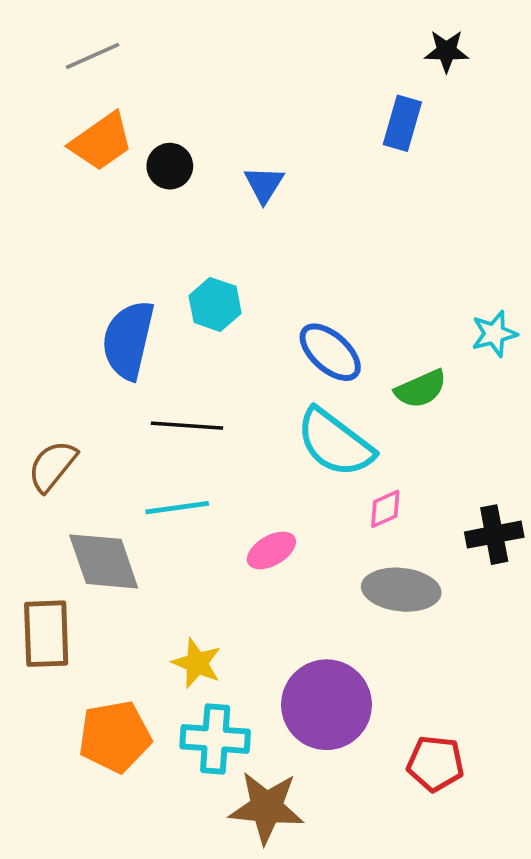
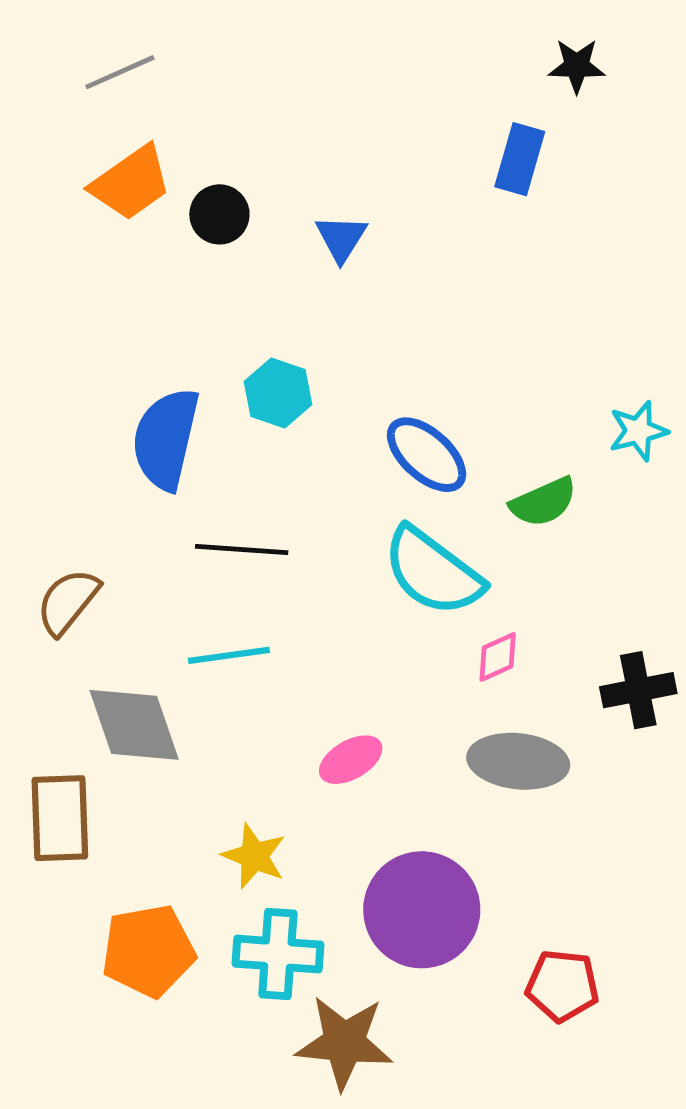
pink ellipse: (271, 550) -> (351, 760), moved

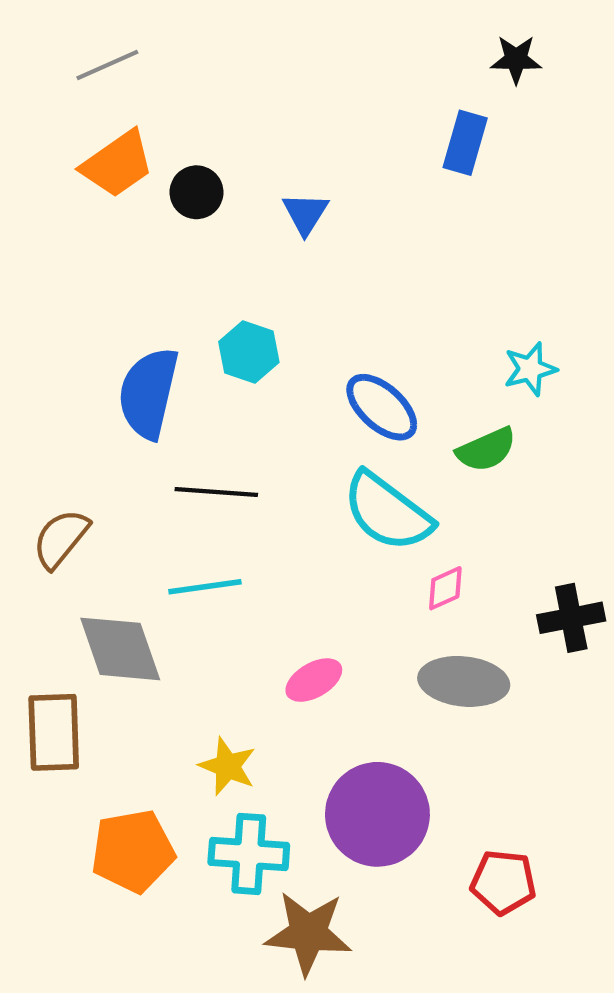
cyan star: (638, 431) -> (530, 369), moved

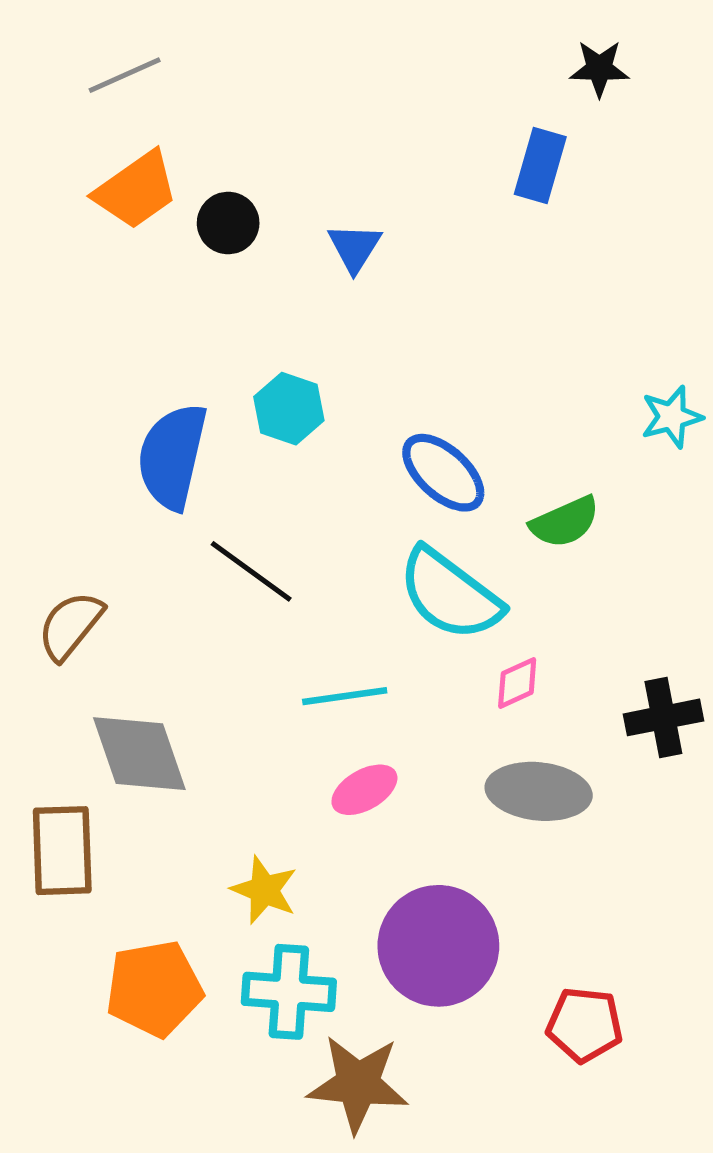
cyan star: (530, 369) -> (672, 417), moved
black line: (216, 492) -> (251, 571), turned 32
cyan line: (205, 587) -> (345, 696), moved

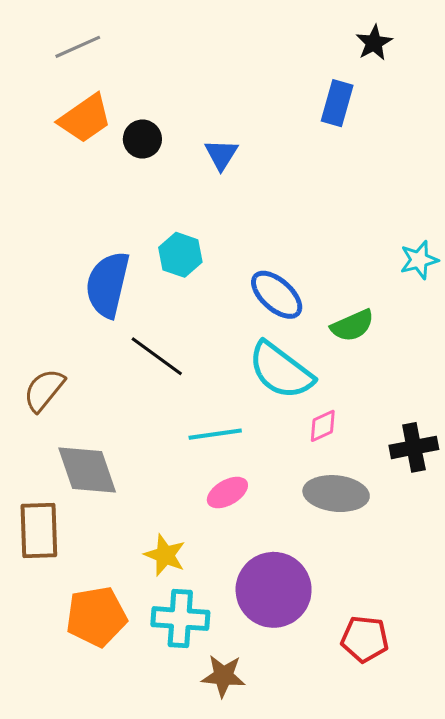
black star: (599, 69) -> (374, 43), turned -30
brown star: (358, 1084) -> (223, 676), size x0.7

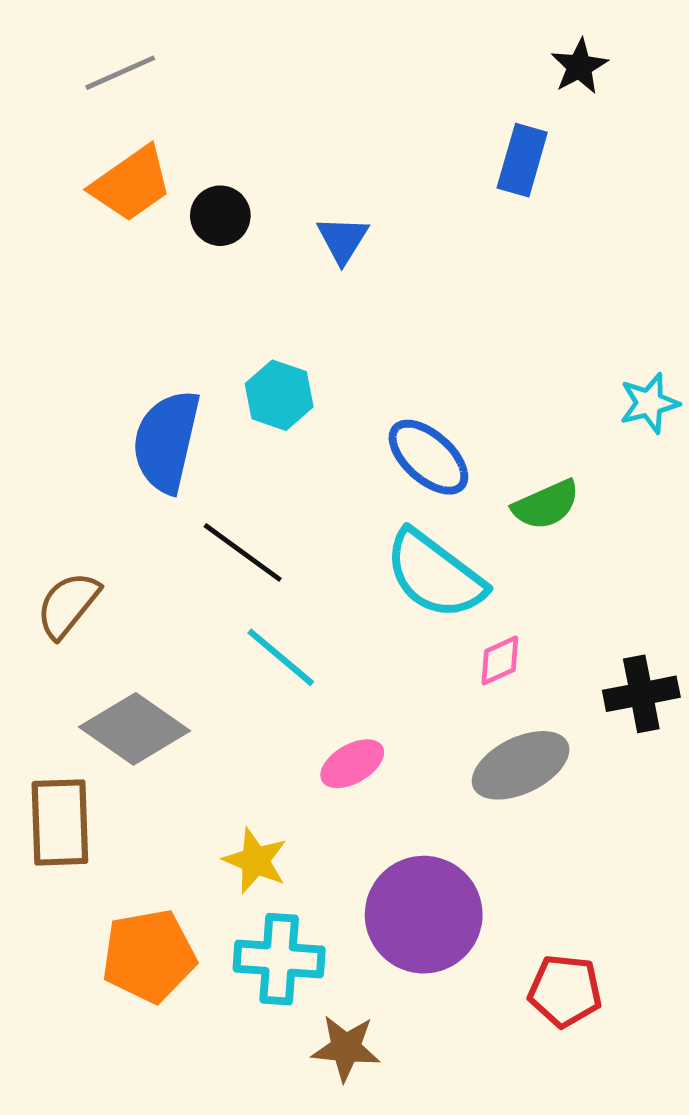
cyan line: (215, 434) -> (281, 657), moved, turned 48
gray diamond: (87, 470) -> (135, 729), turned -36
gray ellipse: (336, 494) -> (521, 765), turned -32

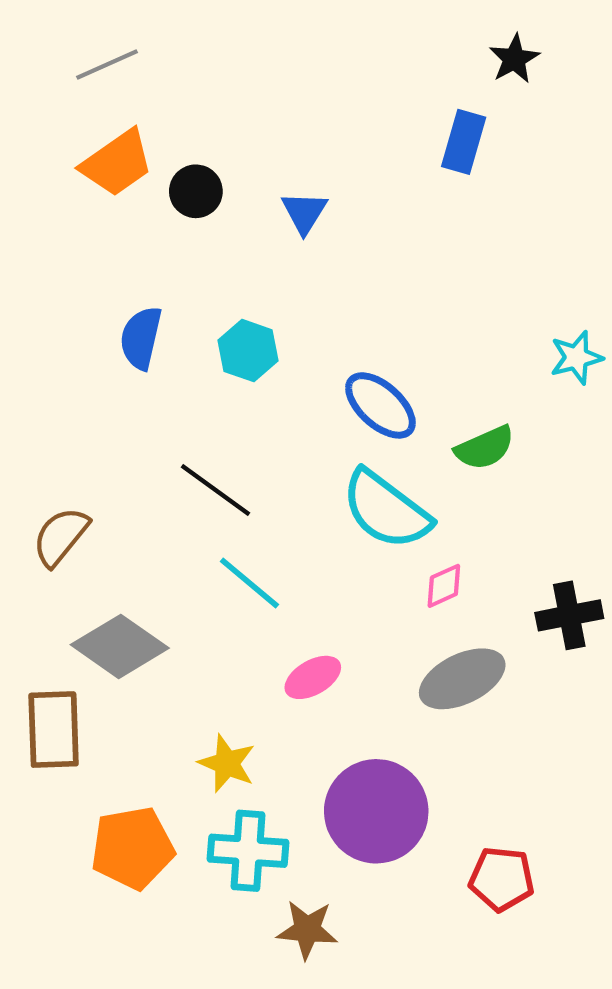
blue semicircle: (166, 441) -> (141, 338), moved, size x0.7

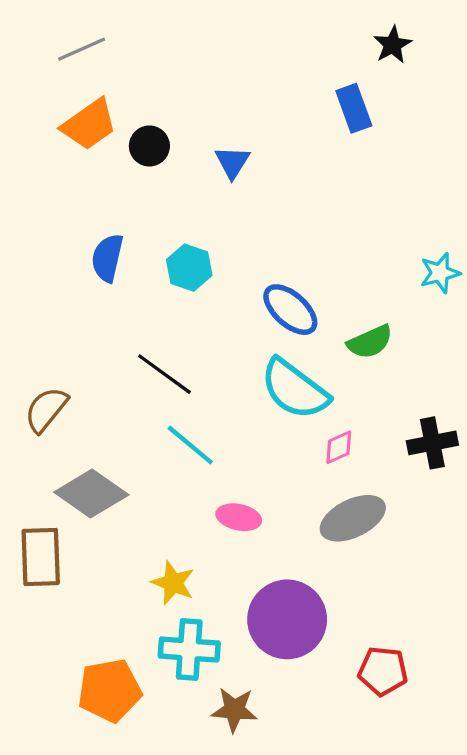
blue rectangle: (464, 142) -> (354, 108), turned -36
black cross: (569, 615) -> (432, 443), moved
pink ellipse: (313, 677) -> (239, 517), turned 42
orange pentagon: (132, 848) -> (110, 690), moved

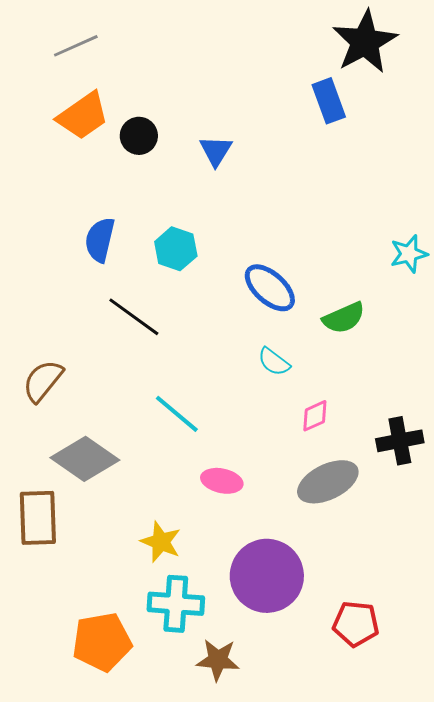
black star: (393, 45) -> (365, 42), size x1.8
black line: (164, 374) -> (134, 317), moved
cyan semicircle: (295, 389) -> (274, 362), size x0.5
black cross: (432, 443) -> (400, 441), moved

